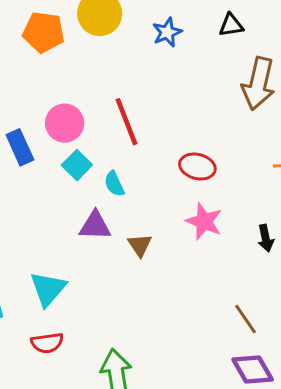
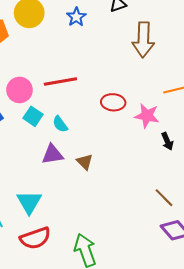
red line: (127, 122) -> (60, 81), turned -68
pink star: (204, 221) -> (147, 116), moved
red semicircle: (47, 343) -> (35, 238), size x1.4

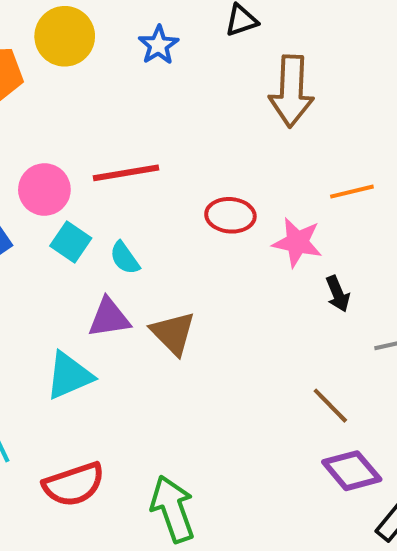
brown triangle: (85, 162) -> (173, 333), size x1.4
cyan triangle: (29, 202) -> (69, 376), moved, turned 36

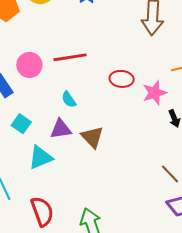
cyan square: (71, 242) -> (21, 124), moved
pink star: (297, 242) -> (155, 93), turned -30
red semicircle: (74, 484) -> (42, 211), turned -92

